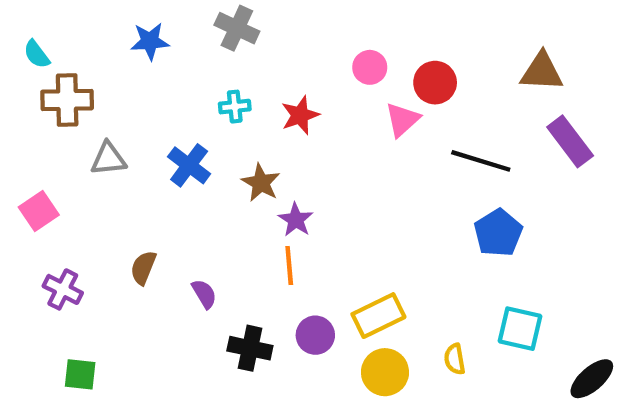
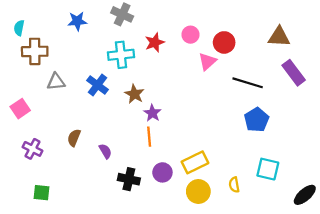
cyan semicircle: (37, 54) -> (19, 28), turned 48
cyan cross: (235, 107) -> (121, 55), size x1.6
red star: (300, 115) -> (155, 42), moved

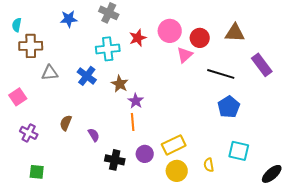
pink circle: (190, 35) -> (170, 31), size x1.5
brown triangle: (279, 37) -> (235, 33), moved

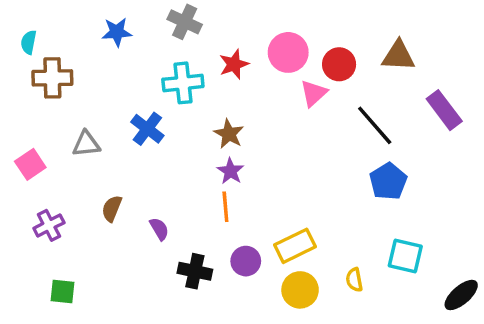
gray triangle: (50, 73) -> (86, 144), moved
black line: (221, 74) -> (375, 125), turned 32
brown star: (120, 84) -> (229, 134), moved
purple cross: (29, 133) -> (49, 225), turned 36

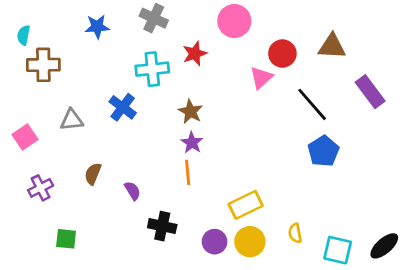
pink circle: (288, 52) -> (234, 21), moved
cyan square: (405, 256) -> (338, 250), moved
purple circle: (246, 261) -> (215, 242), moved
green square: (63, 292) -> (66, 239), moved

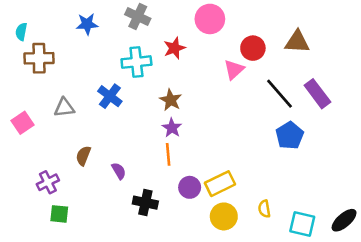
purple rectangle: (370, 92) -> (317, 94), moved
purple cross: (41, 188) -> (48, 182), moved
purple circle: (215, 242) -> (190, 187), moved

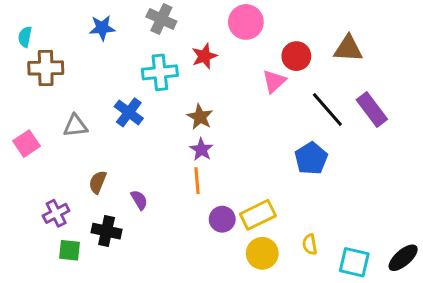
blue pentagon: (290, 135) -> (311, 158), moved
black cross: (145, 203) -> (107, 231), moved

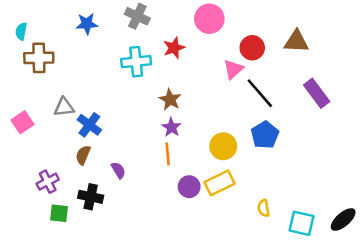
black line: (327, 109) -> (260, 93), moved
blue cross: (129, 112) -> (89, 125), moved
yellow circle: (262, 253) -> (223, 146), moved

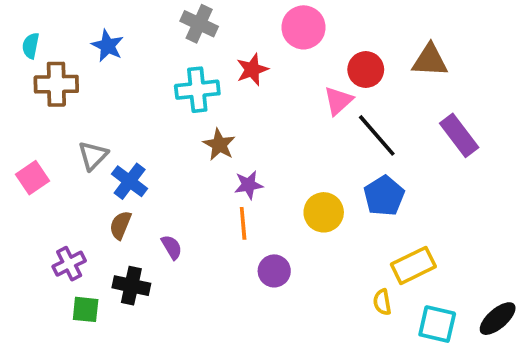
blue star: (87, 24) -> (108, 46), moved, turned 30
brown star: (170, 100) -> (219, 145), moved
gray triangle: (64, 107) -> (93, 156), turned -40
purple star: (171, 127) -> (249, 185), turned 30
yellow rectangle: (219, 183) -> (413, 265), moved

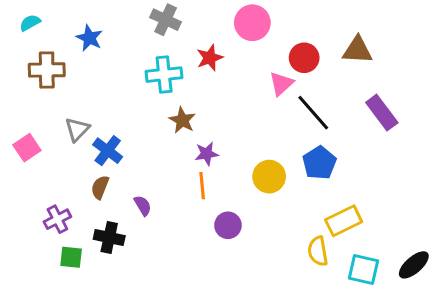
cyan semicircle: (31, 46) -> (30, 23), moved, turned 50
yellow semicircle: (382, 302) -> (318, 251), size x1.4

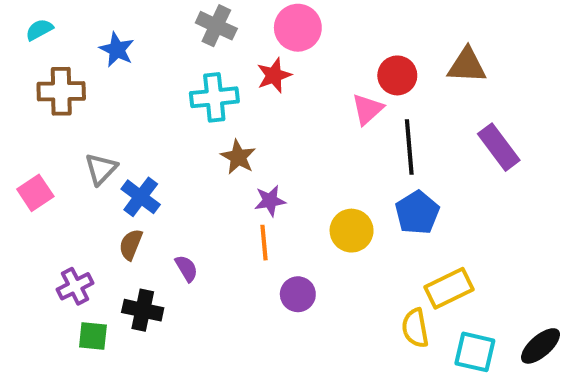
pink circle: (252, 23) -> (298, 28), moved
black line: (313, 113) -> (409, 147), turned 36

